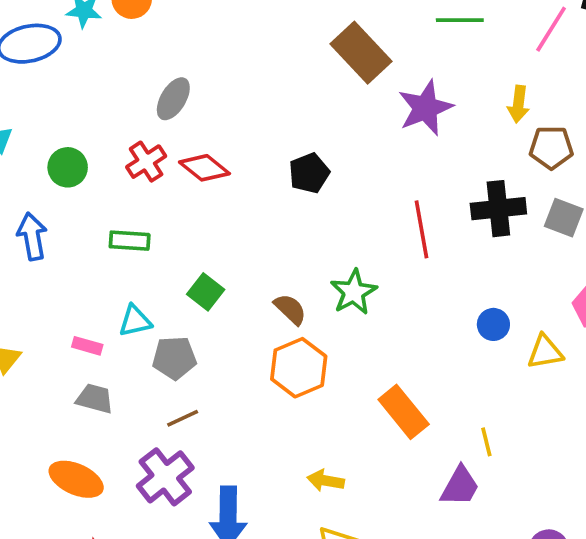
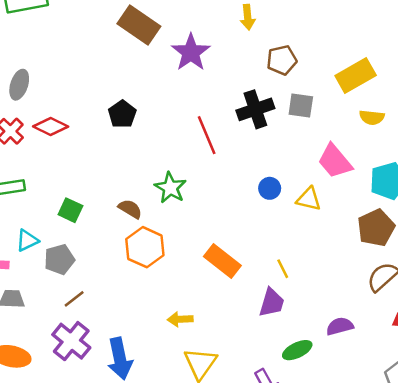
yellow arrow: (518, 104) -> (248, 17), moved
yellow triangle: (545, 352) -> (309, 199), turned 36

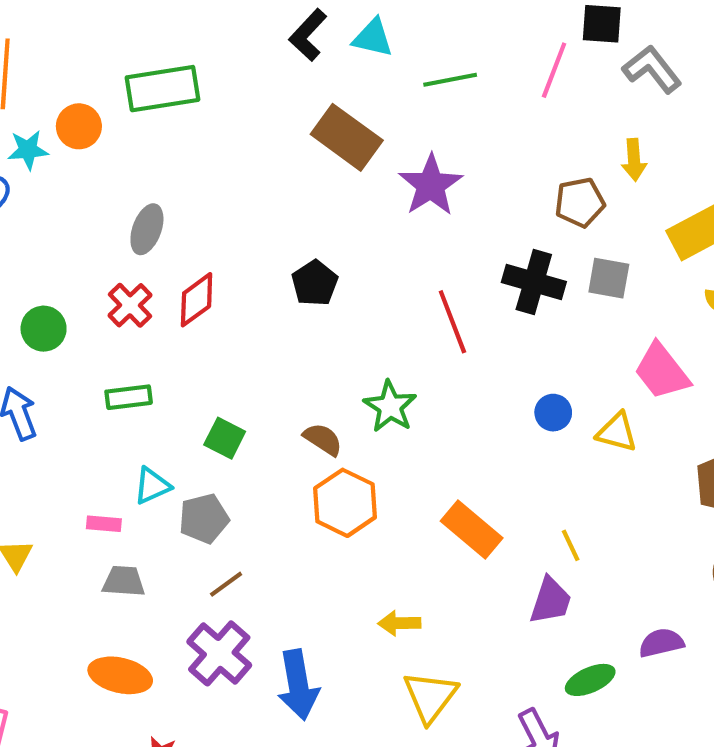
yellow arrow: (248, 17) -> (634, 160), moved
black cross: (255, 109) -> (534, 282), turned 33
red diamond: (51, 127) -> (197, 300), turned -64

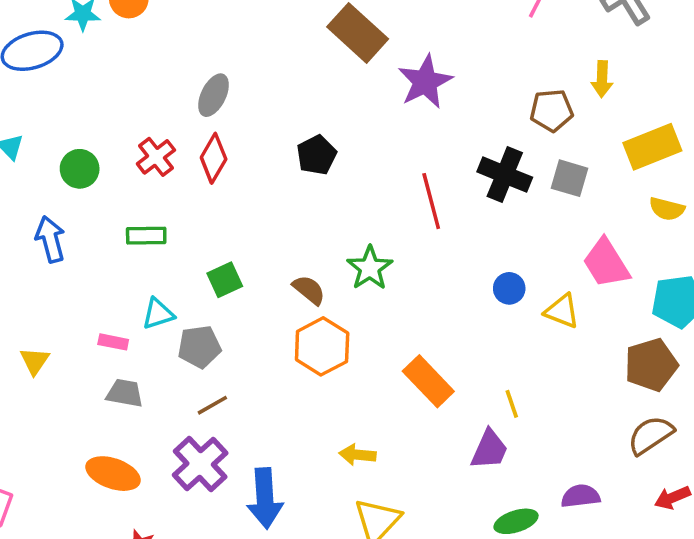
gray ellipse: (147, 229) -> (214, 95), moved
red diamond: (197, 300) -> (214, 158), turned -30
green square: (225, 438) -> (225, 280), turned 32

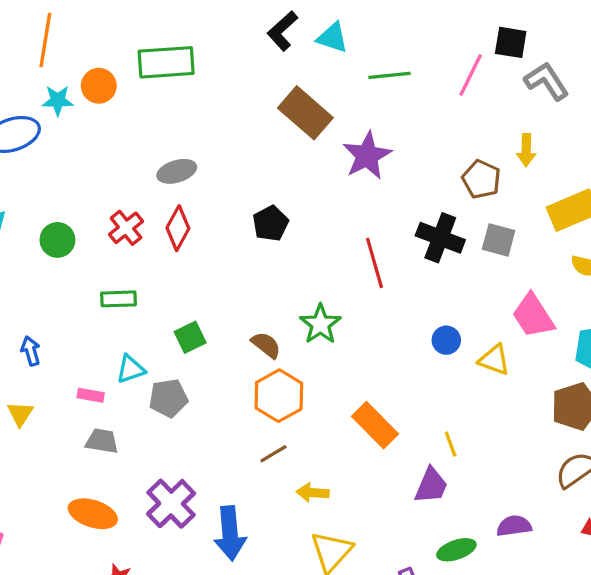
gray ellipse: (214, 95) -> (177, 171), turned 48
brown pentagon: (552, 110) -> (481, 179), turned 30
blue arrow: (50, 239) -> (31, 351), moved, size x0.7
brown line: (212, 405) -> (273, 454), moved

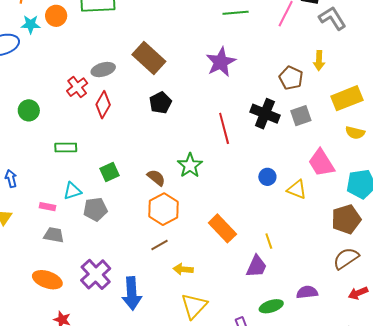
brown rectangle: (305, 113) -> (149, 58), moved
red cross: (126, 228) -> (77, 87), moved
gray square: (499, 240) -> (301, 116), turned -35

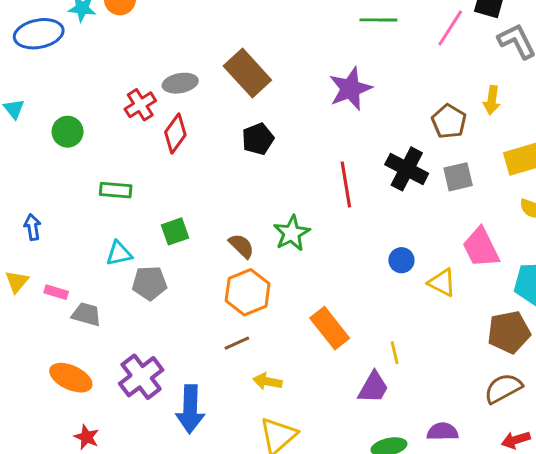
pink rectangle: (47, 207) -> (56, 292), moved

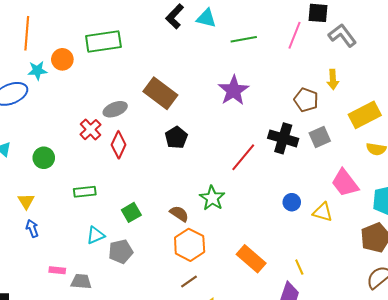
red line: (346, 184) -> (243, 157), turned 60
yellow triangle: (17, 282) -> (26, 201), moved

